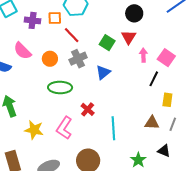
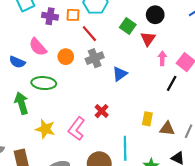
green square: (107, 43) -> (128, 26), moved
green ellipse: (60, 87) -> (44, 83), moved
yellow rectangle: (167, 100) -> (147, 119), moved
cyan line: (113, 128) -> (125, 148), moved

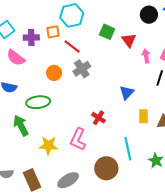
black circle: (155, 15) -> (149, 15), moved
pink semicircle: (38, 47) -> (16, 58), moved
blue triangle: (120, 74) -> (127, 93), moved

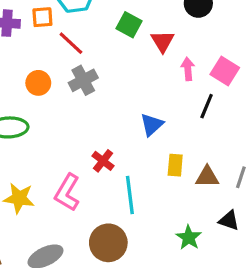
cyan line: (128, 149) -> (130, 195), moved

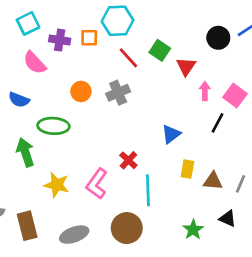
red line: (71, 43) -> (128, 58), moved

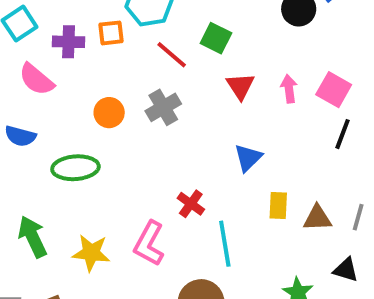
red triangle: (186, 66) -> (240, 86), moved
black line: (217, 123) -> (343, 134), moved
green arrow: (25, 152) -> (33, 237), moved

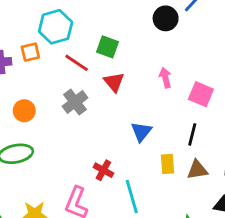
red triangle: (240, 86) -> (114, 82), moved
pink square: (334, 90) -> (201, 94), moved
orange circle: (109, 113) -> (24, 111), moved
black line: (343, 134) -> (192, 134), moved

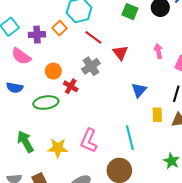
green square: (108, 47) -> (130, 12), moved
orange square: (30, 52) -> (60, 28), turned -32
red cross: (103, 170) -> (71, 86), moved

